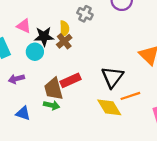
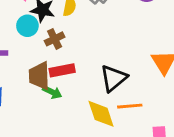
brown cross: (64, 41) -> (55, 39), moved
green arrow: (52, 105) -> (52, 92), moved

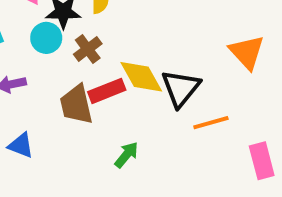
green arrow: (52, 92) -> (126, 155), moved, turned -66
yellow diamond: (101, 114) -> (141, 77), moved

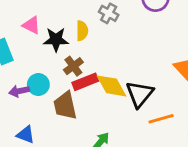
cyan circle: (46, 38) -> (38, 84), moved
red rectangle: (107, 91) -> (85, 82), moved

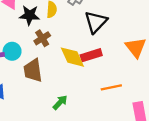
red rectangle: (85, 82) -> (91, 55), moved
black triangle: (140, 94) -> (96, 22), moved

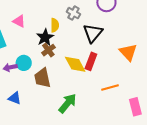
black star: (29, 15) -> (45, 37), moved, turned -30
red rectangle: (91, 55) -> (91, 61), turned -48
green arrow: (60, 102) -> (67, 103), size x1.5

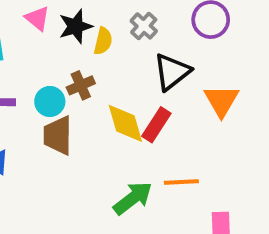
black star: (45, 37) -> (75, 26), moved
orange triangle: (128, 52) -> (221, 101), moved
cyan circle: (24, 63) -> (50, 101), moved
green arrow: (67, 103) -> (133, 198), moved

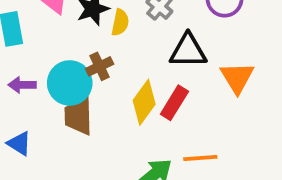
black triangle: (172, 72) -> (188, 51), turned 39
cyan circle: (50, 101) -> (70, 83), size x1.5
yellow diamond: (125, 123) -> (144, 102), turned 54

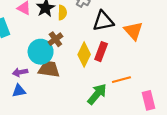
purple arrow: (22, 85) -> (20, 72), moved
brown trapezoid: (78, 116) -> (49, 69), turned 110
blue triangle: (19, 143) -> (19, 91), turned -32

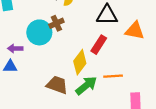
orange triangle: (133, 31) -> (135, 31), turned -48
yellow diamond: (84, 54) -> (80, 62), moved
brown trapezoid: (49, 69) -> (57, 85), moved

